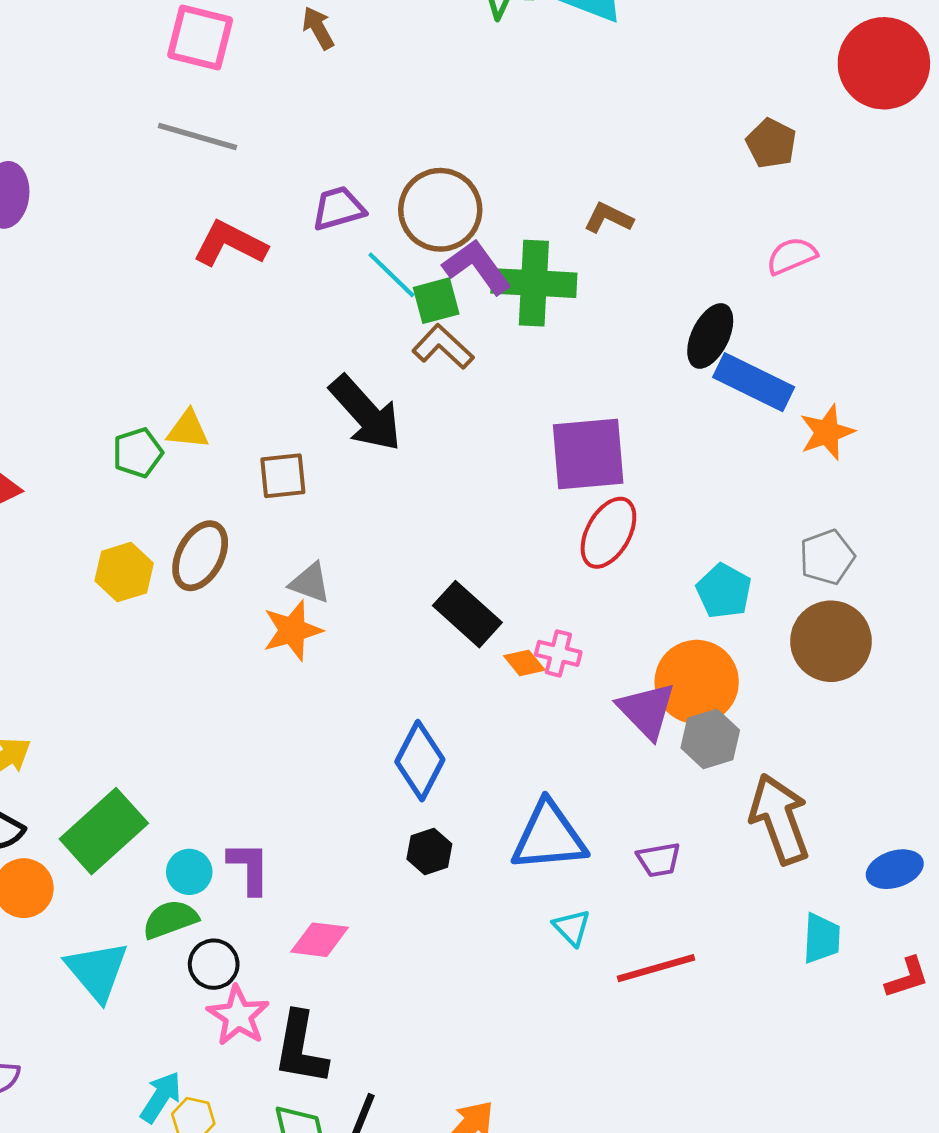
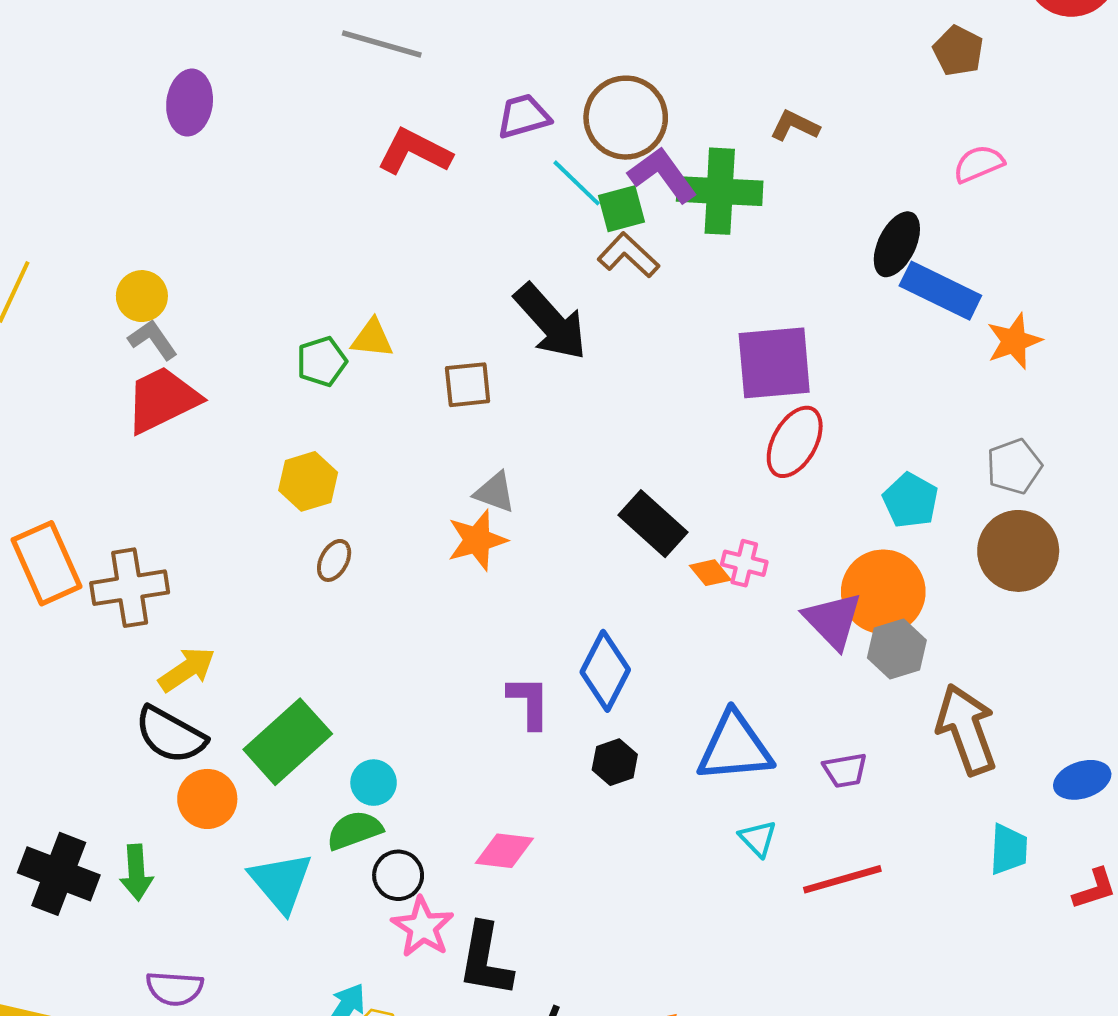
brown ellipse: (200, 556) -> (334, 560), moved, size x0.6
purple L-shape: (249, 868) -> (529, 702), moved

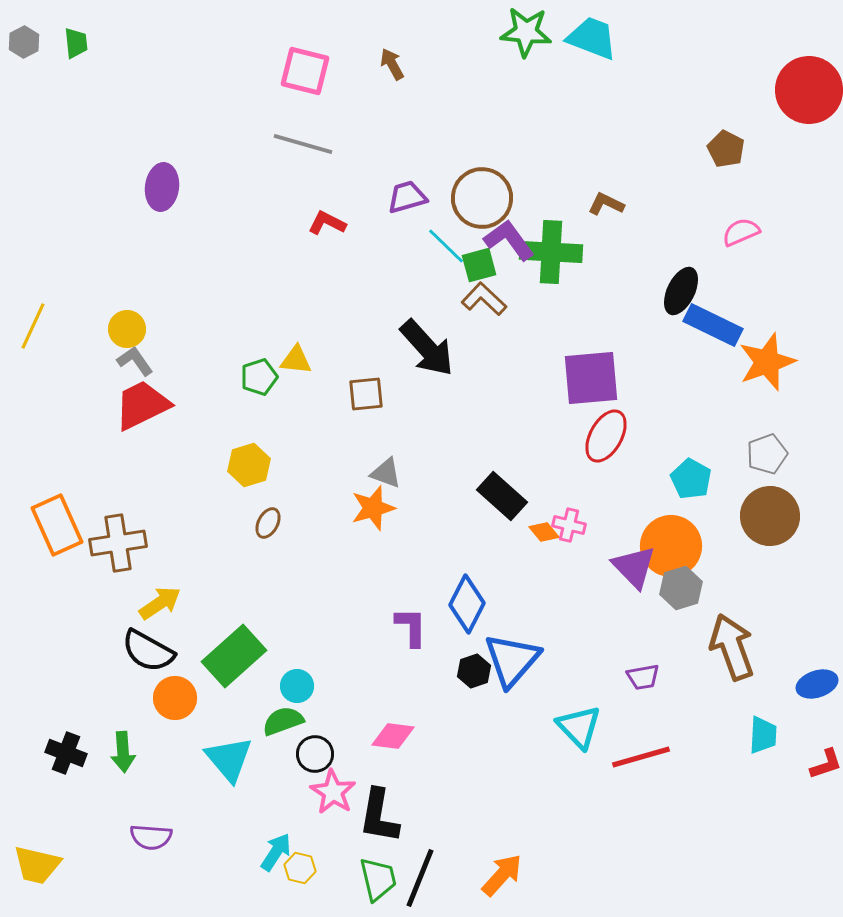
red L-shape: (414, 152) -> (327, 223), size x0.7
orange star: (1014, 341) -> (767, 362), size x1.4
blue triangle: (735, 747) -> (512, 660), moved, turned -44
cyan triangle: (758, 838) -> (579, 727), size x1.6
black cross: (59, 874) -> (66, 753), size x0.7

